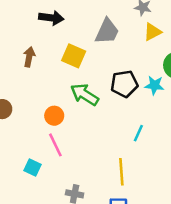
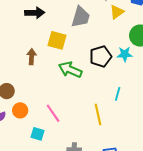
brown arrow: (29, 57) -> (32, 57), moved
orange circle: (54, 116) -> (20, 110), moved
yellow line: (121, 172) -> (98, 114), moved

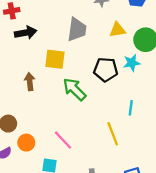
yellow triangle: (117, 12) -> (117, 30), moved, turned 35
black pentagon: (101, 57) -> (106, 70), turned 30
green arrow: (70, 70) -> (74, 89), turned 30

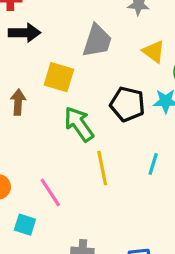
yellow triangle: (117, 30) -> (154, 51), turned 36
yellow line: (113, 134) -> (102, 168), moved

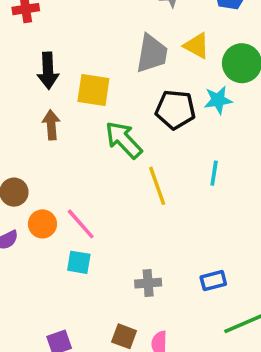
black arrow: (25, 33) -> (48, 71), moved, turned 96
gray trapezoid: (97, 41) -> (152, 54), moved
pink line: (50, 193) -> (81, 224), moved

